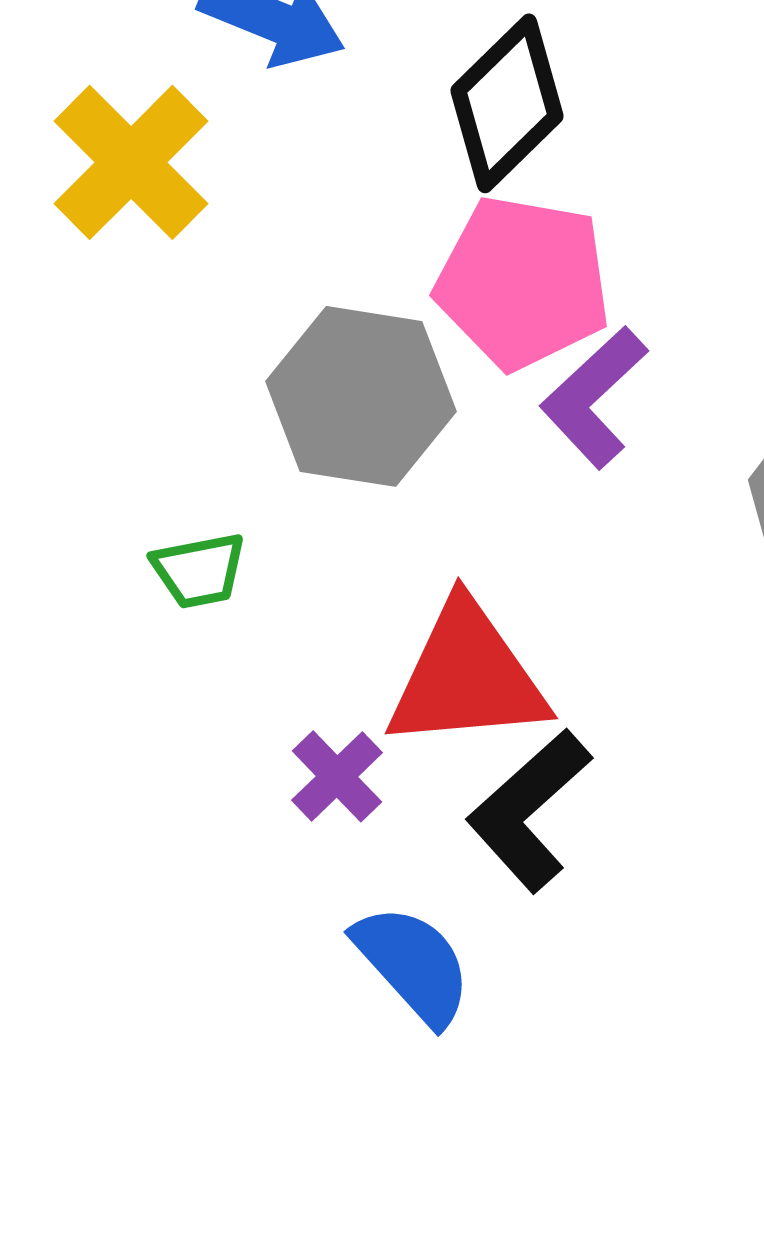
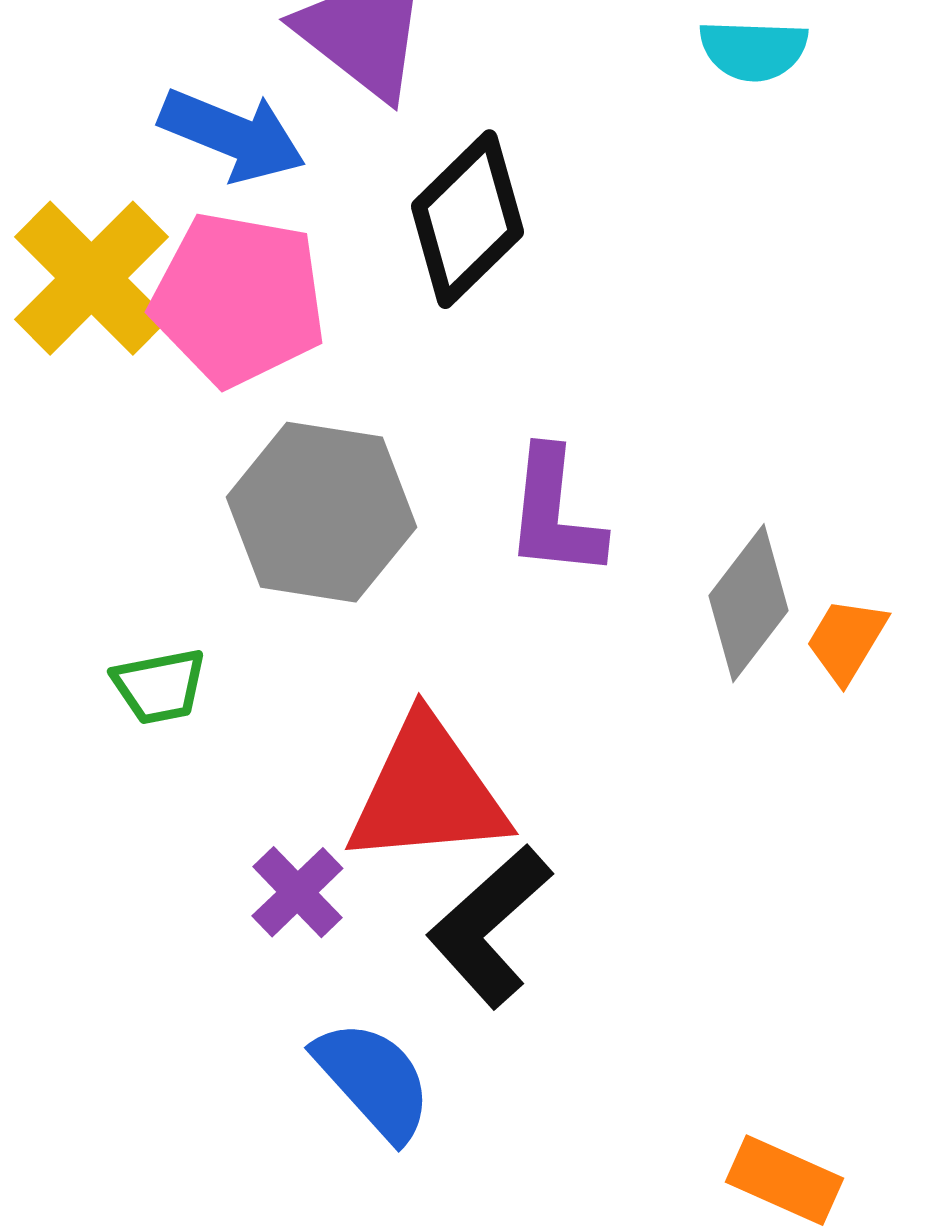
pink pentagon: (523, 282) -> (238, 299), moved
purple L-shape: (594, 397) -> (554, 513), turned -41

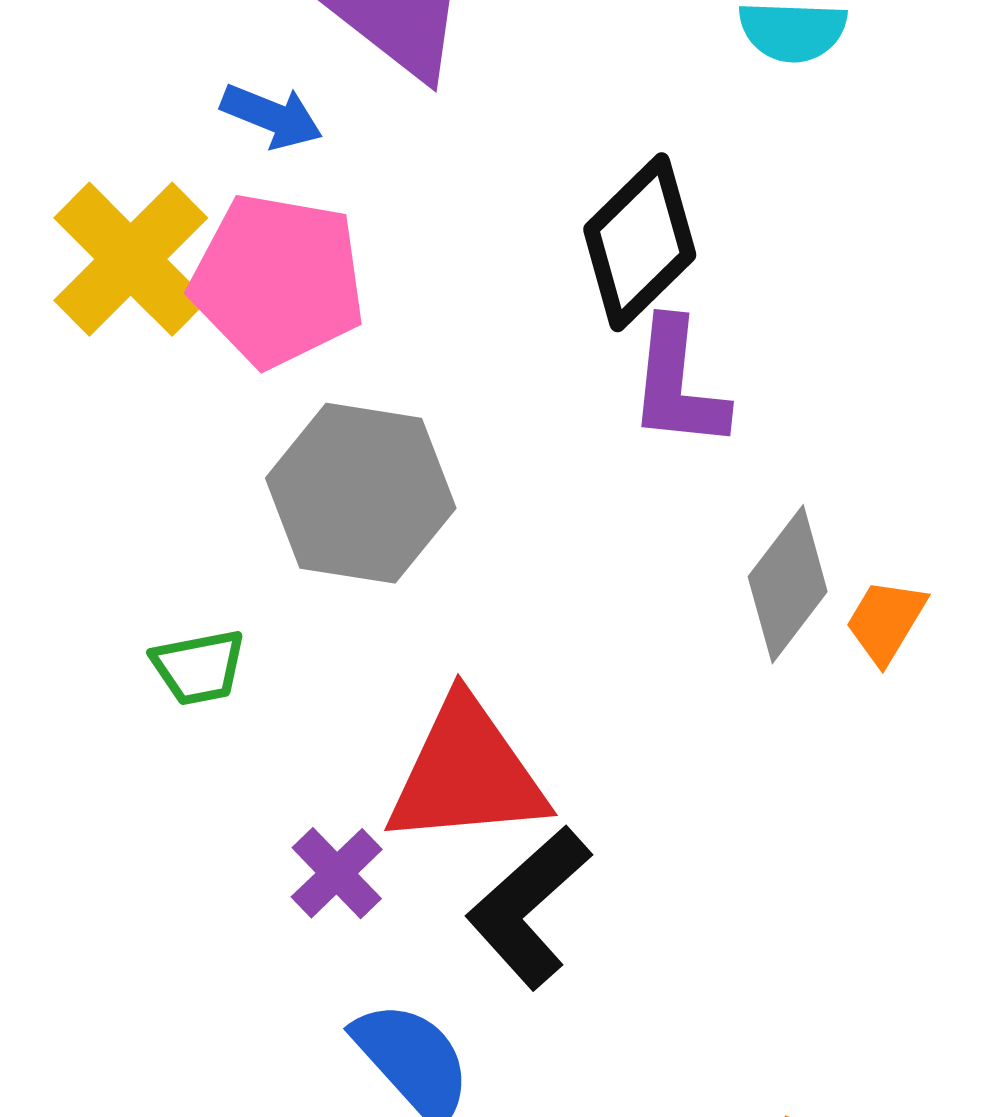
blue arrow: (232, 135) -> (272, 116), size x0.7
black diamond: (467, 219) -> (640, 242), moved
purple L-shape: (554, 513) -> (678, 384), moved

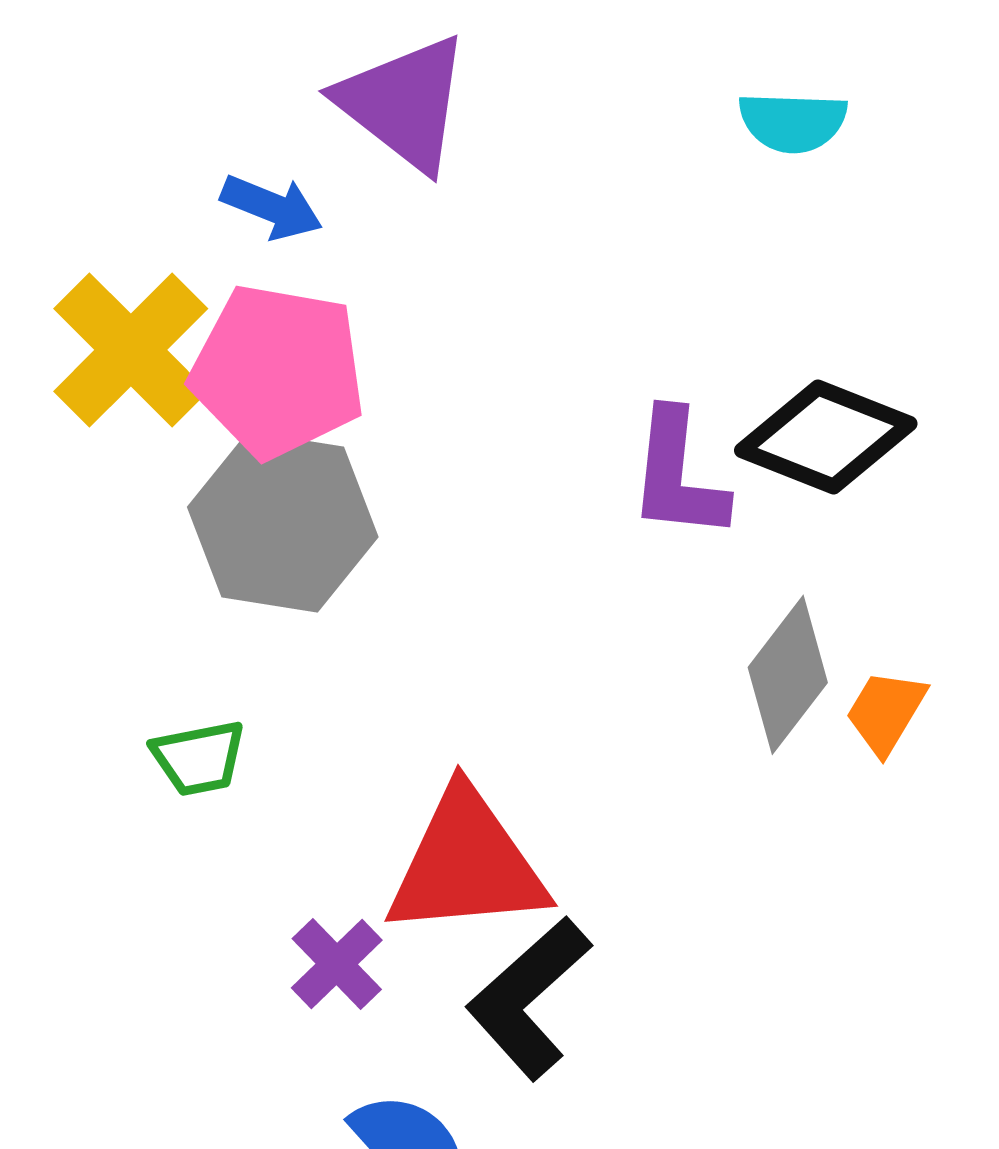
black diamond: (640, 242) -> (826, 437), moved, turned 66
gray hexagon: (361, 493) -> (283, 522), moved

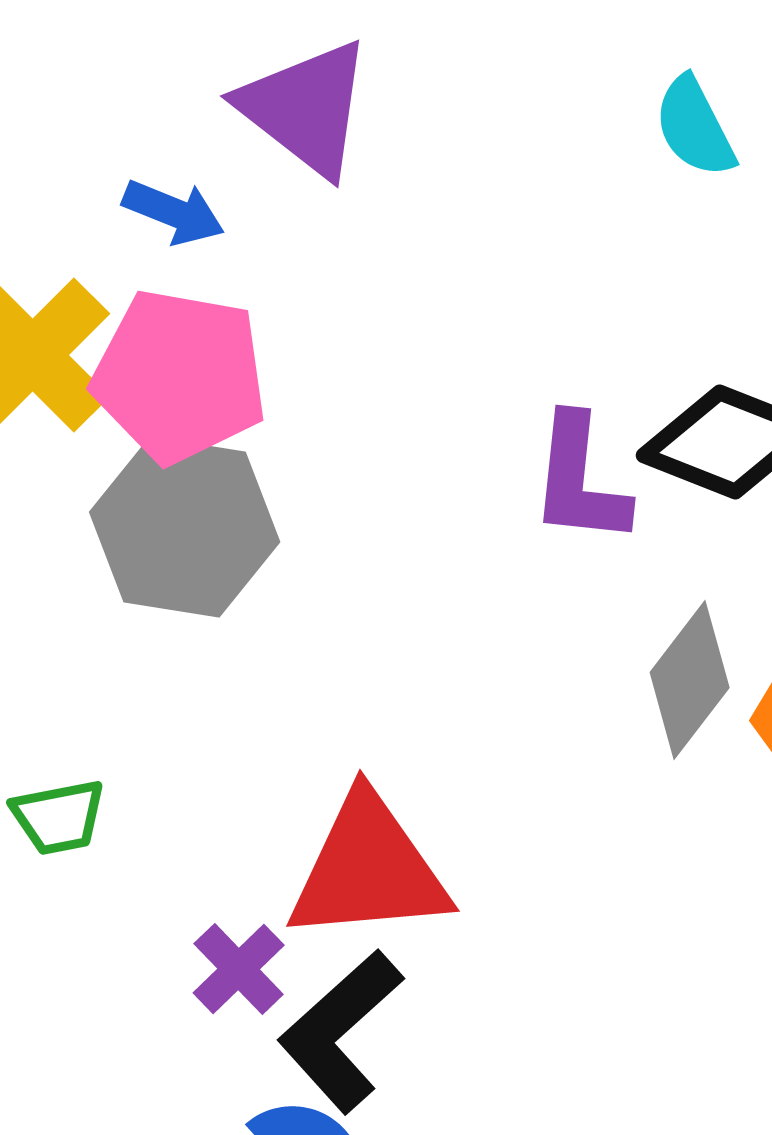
cyan semicircle: (793, 122) -> (695, 127), turned 61
green trapezoid: (199, 758) -> (59, 817), moved
black L-shape: (529, 998) -> (341, 1031), moved

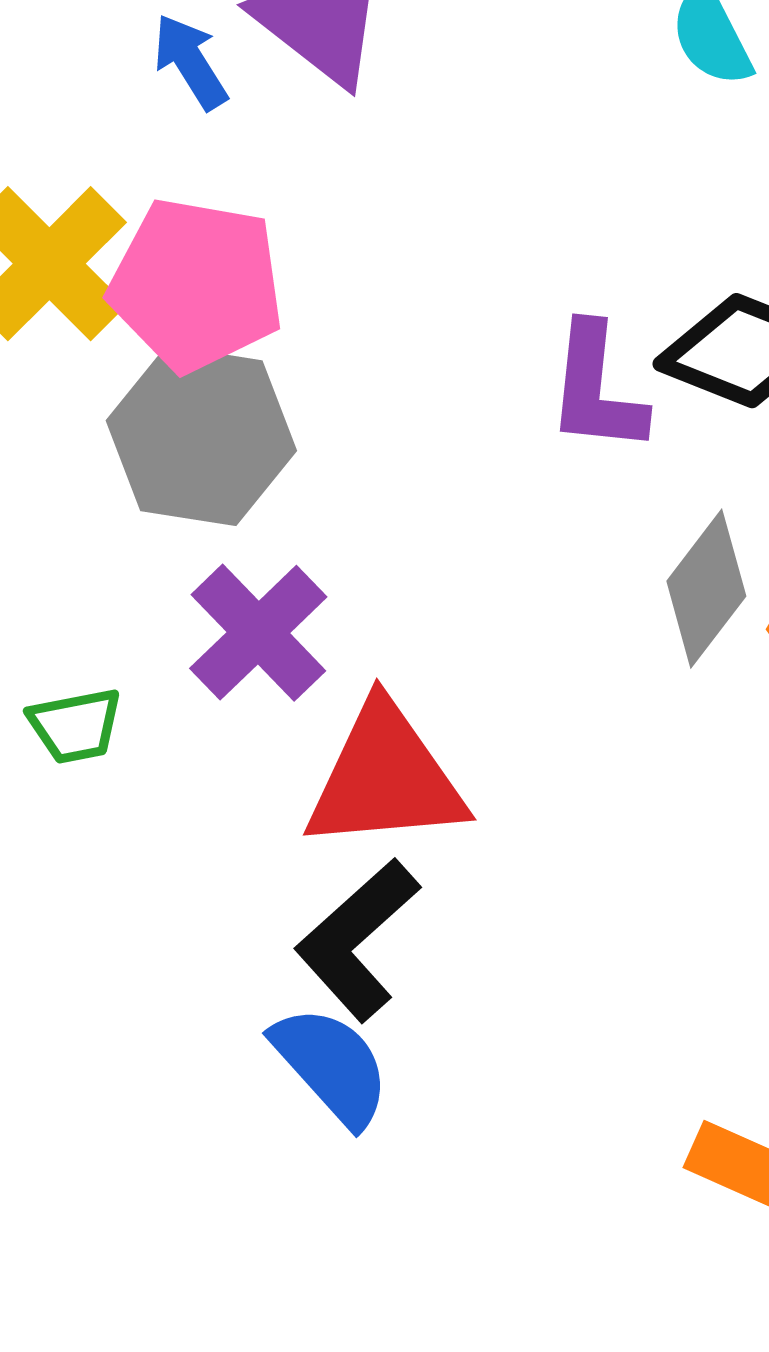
blue arrow: (174, 212) -> (190, 62), moved, turned -144
purple cross: (239, 969) -> (258, 633), moved, size x1.5

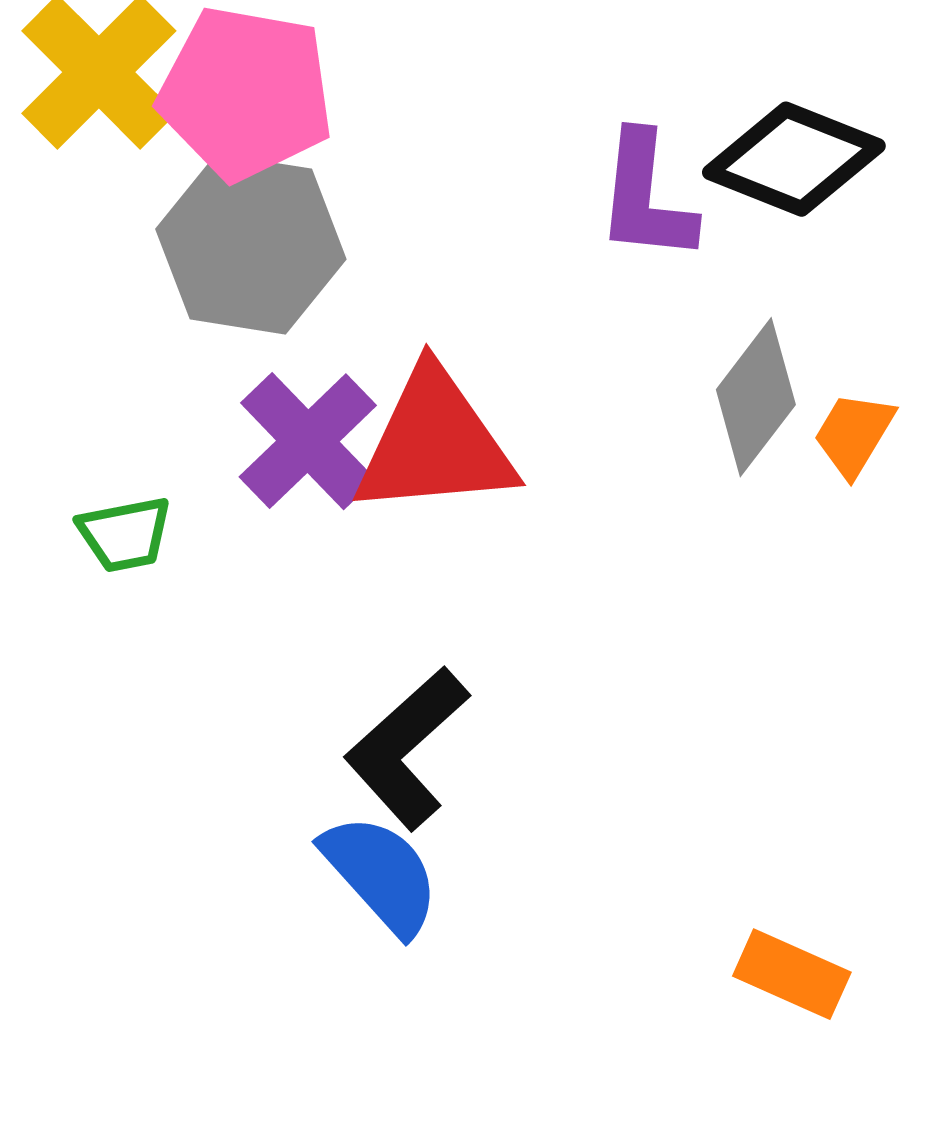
red triangle: (385, 778) -> (435, 443), moved

